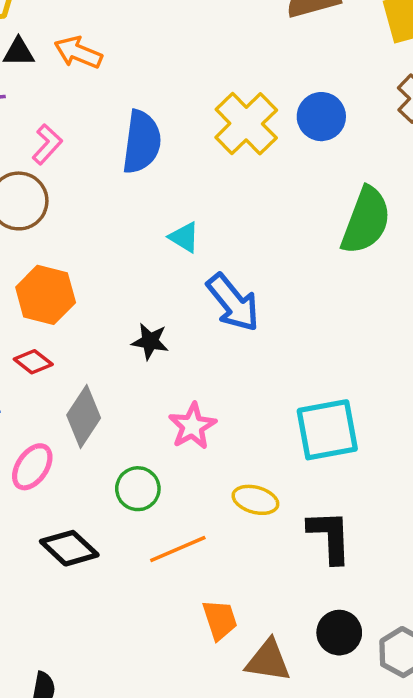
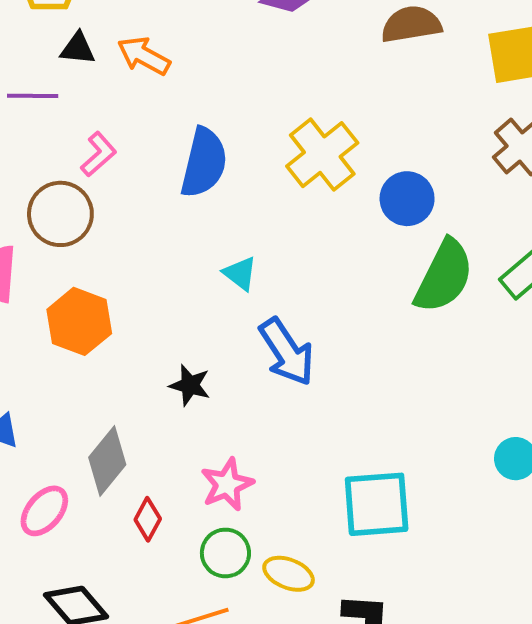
blue circle: (321, 117) -> (407, 199), moved
red diamond: (33, 362) -> (148, 519), moved, turned 75
green circle: (138, 489) -> (225, 553), moved

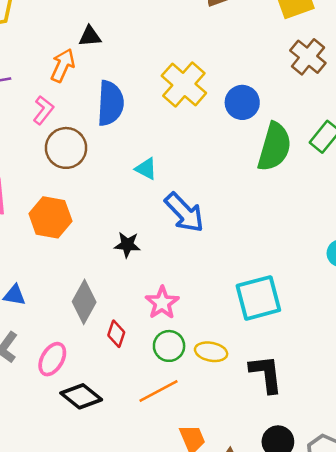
black triangle: (78, 49) -> (90, 36), moved
orange arrow: (144, 56) -> (63, 65), moved, turned 96
brown circle: (60, 214) -> (66, 148), moved
pink ellipse: (44, 511) -> (52, 359), moved

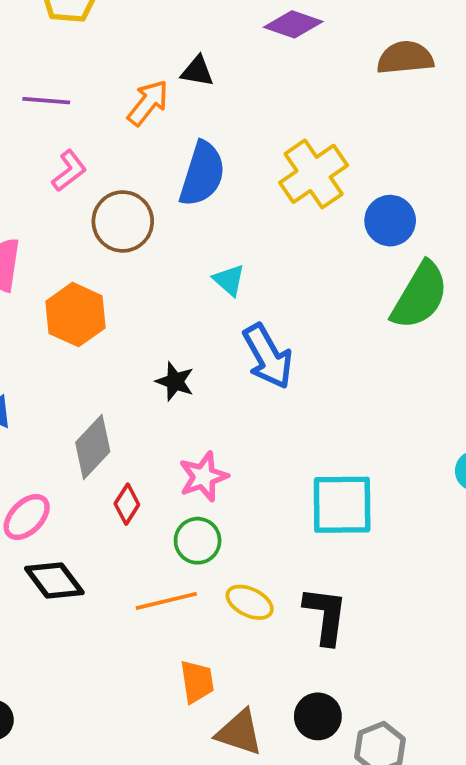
pink L-shape: (43, 110) -> (69, 171), moved
yellow ellipse: (211, 352) -> (250, 602), moved

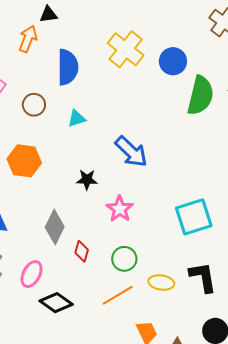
brown circle: (123, 221) -> (34, 105), size x0.7
cyan triangle: (229, 280) -> (77, 118), moved, turned -42
pink star: (203, 477) -> (120, 209), moved

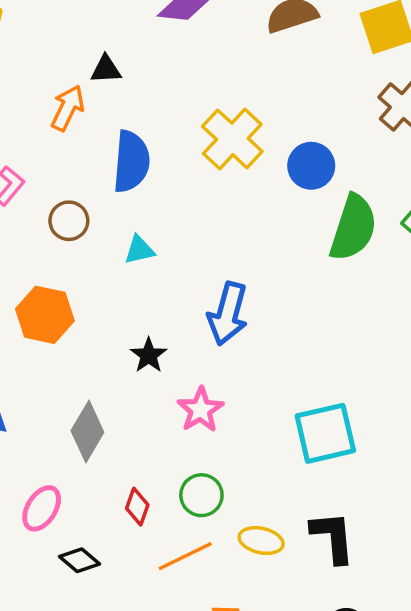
blue arrow: (131, 152) -> (228, 314), turned 57
black star: (87, 180) -> (149, 355), turned 30
red diamond: (82, 251) -> (137, 507), moved
black diamond: (56, 303) -> (80, 560), size x0.7

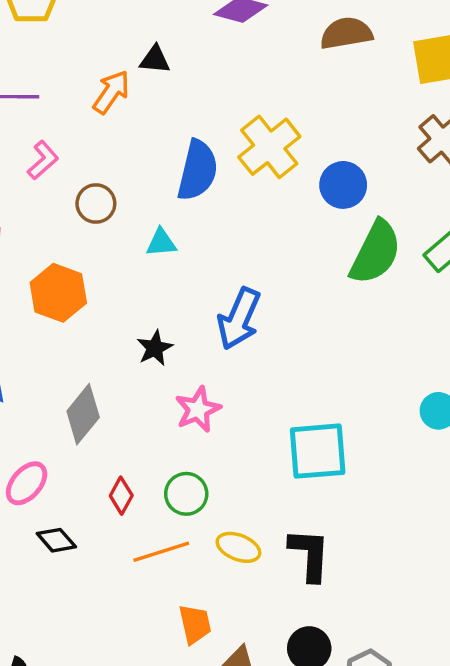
blue semicircle: (131, 162) -> (197, 170), moved

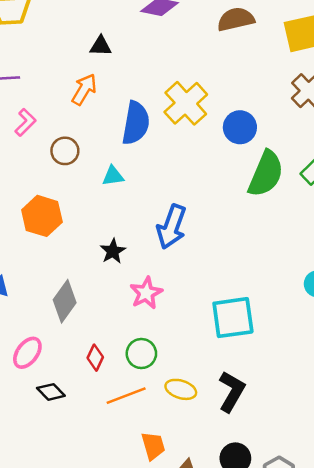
orange arrow: (111, 92) -> (84, 89), moved
black L-shape: (310, 555) -> (232, 391), turned 30

